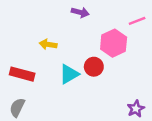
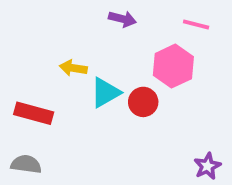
pink line: (137, 21) -> (196, 25), moved, turned 35
cyan triangle: (69, 74) -> (105, 92), moved
gray semicircle: (17, 107) -> (26, 164), turned 72

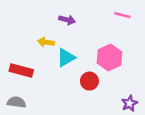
purple arrow: (122, 19) -> (67, 20), moved
pink hexagon: (173, 66) -> (109, 58), moved
red circle: (143, 102) -> (89, 81), moved

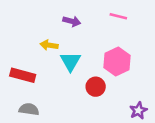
pink line: (122, 15) -> (118, 16), moved
cyan triangle: (66, 58) -> (70, 62), turned -30
gray semicircle: (16, 102) -> (29, 109), moved

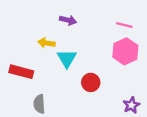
pink line: (118, 16) -> (124, 25), moved
pink hexagon: (117, 62) -> (125, 51), moved
gray semicircle: (29, 109) -> (39, 104), moved, turned -102

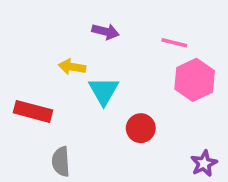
pink line: (124, 25) -> (174, 43), moved

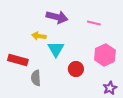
purple arrow: (105, 32) -> (57, 17), size x1.5
pink hexagon: (195, 80) -> (105, 55), moved
gray semicircle: (61, 162) -> (36, 78), moved

